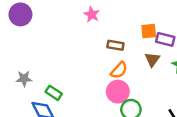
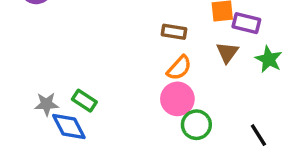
gray star: (24, 79) -> (47, 104), moved

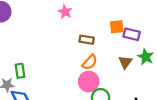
brown triangle: (227, 52) -> (125, 62), moved
green rectangle: (84, 101) -> (20, 71), moved, turned 48

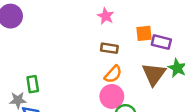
pink star: (65, 12) -> (106, 16), moved
brown triangle: (125, 62) -> (154, 74), size x1.5

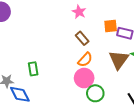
brown rectangle: (109, 48) -> (82, 38), turned 40
green rectangle: (33, 84) -> (33, 69), moved

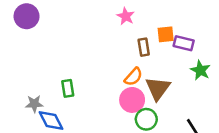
brown rectangle: (82, 38) -> (144, 47), moved, turned 32
brown triangle: (119, 60) -> (158, 88), moved

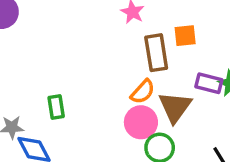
purple rectangle: (184, 43) -> (209, 83), moved
brown rectangle: (144, 47) -> (156, 53), size x1.5

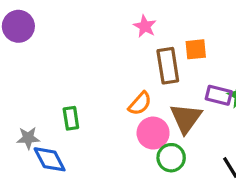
orange semicircle: (143, 92) -> (140, 103), moved

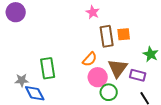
orange square: (196, 49) -> (124, 34), moved
purple rectangle: (219, 95) -> (138, 75), moved
green rectangle: (71, 118) -> (48, 68), size x1.5

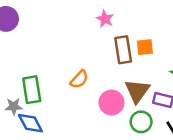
orange semicircle: (90, 59) -> (79, 79), moved
green rectangle: (48, 68) -> (32, 90), moved
green circle: (109, 92) -> (141, 122), moved

